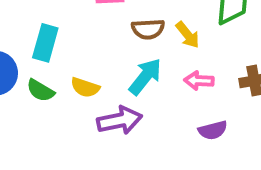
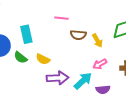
cyan rectangle: (45, 43) -> (26, 34), turned -36
cyan arrow: (145, 77) -> (83, 81), moved
pink arrow: (199, 81) -> (100, 64), turned -40

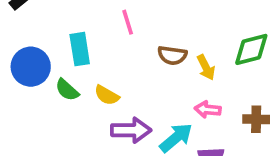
pink line: (61, 18) -> (128, 22), moved, turned 64
pink arrow: (100, 64) -> (208, 110), turned 32

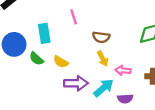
yellow arrow: (206, 67) -> (103, 59), moved

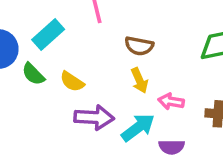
cyan rectangle: (44, 33) -> (48, 34), turned 54

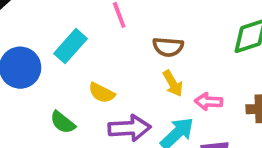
green semicircle: (33, 74) -> (63, 122), moved

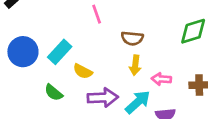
cyan rectangle: (71, 46) -> (60, 52), moved
yellow arrow: (173, 83) -> (135, 65), turned 36

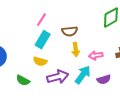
pink line: (97, 14) -> (41, 20), turned 64
cyan rectangle: (60, 52) -> (43, 40), moved

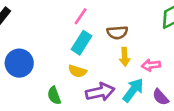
purple semicircle: (104, 79) -> (161, 97), turned 64
green semicircle: (23, 80) -> (54, 96), turned 40

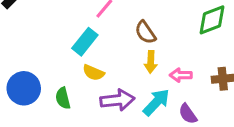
brown semicircle: (117, 33) -> (145, 32), turned 54
cyan rectangle: (82, 43) -> (85, 42), moved
blue circle: (19, 63) -> (24, 88), moved

